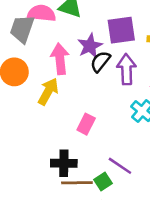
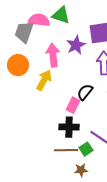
black semicircle: (100, 61) -> (85, 92), moved
black cross: (64, 163) -> (69, 127), moved

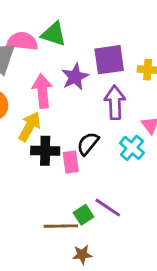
pink rectangle: (73, 105) -> (71, 162), turned -35
black cross: (69, 127) -> (45, 151), moved
green square: (86, 149) -> (84, 215), moved

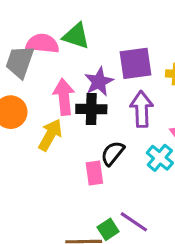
black cross: (45, 151) -> (91, 109), moved

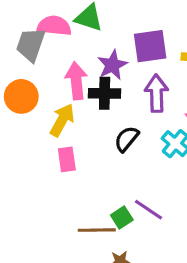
pink rectangle: (94, 173) -> (67, 159), moved

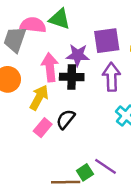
purple star: (112, 65) -> (78, 55), turned 30
black semicircle: (127, 139) -> (66, 119), moved
pink rectangle: (67, 159) -> (43, 128), turned 48

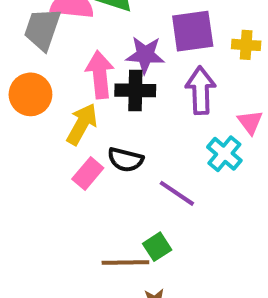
black semicircle: (66, 119) -> (125, 160), turned -115
purple line: (106, 166) -> (177, 193), moved

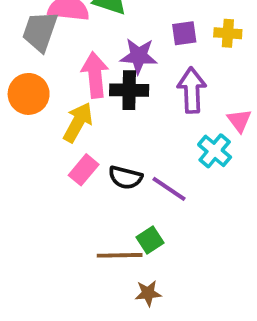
purple square: (193, 31) -> (184, 33), size x0.6
yellow cross: (246, 45) -> (228, 33), moved
black semicircle: (125, 160) -> (125, 177), moved

